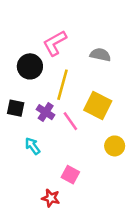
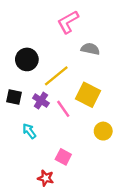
pink L-shape: (55, 43) -> (68, 22), moved
yellow line: (63, 85) -> (56, 76), turned 36

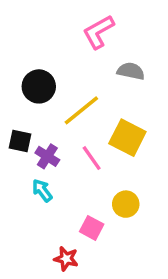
purple cross: (41, 101) -> (47, 156), moved
yellow circle: (103, 131) -> (126, 204), moved

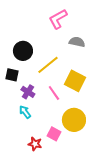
black square: (20, 141) -> (12, 75), moved
yellow circle: (126, 204) -> (74, 120), size x1.5
red star: (66, 259) -> (35, 144), moved

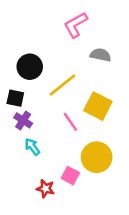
purple cross: (28, 92) -> (23, 120), moved

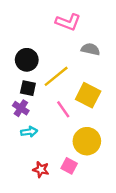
pink L-shape: (76, 25) -> (68, 22), turned -130
black square: (15, 98) -> (28, 88), moved
cyan arrow: (32, 147) -> (29, 132), turned 119
pink square: (70, 176) -> (69, 166), moved

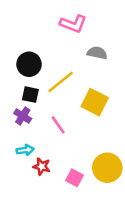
pink line: (63, 109) -> (58, 125), moved
cyan arrow: (29, 132) -> (25, 150), moved
yellow circle: (87, 141) -> (107, 168), moved
red star: (41, 169) -> (42, 166), moved

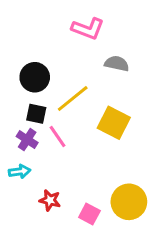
pink line: (58, 125) -> (57, 136), moved
cyan arrow: (25, 150) -> (20, 171), moved

